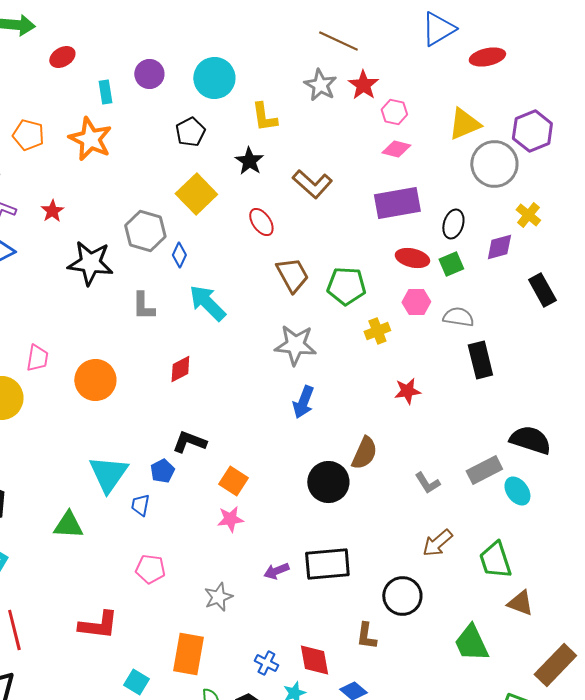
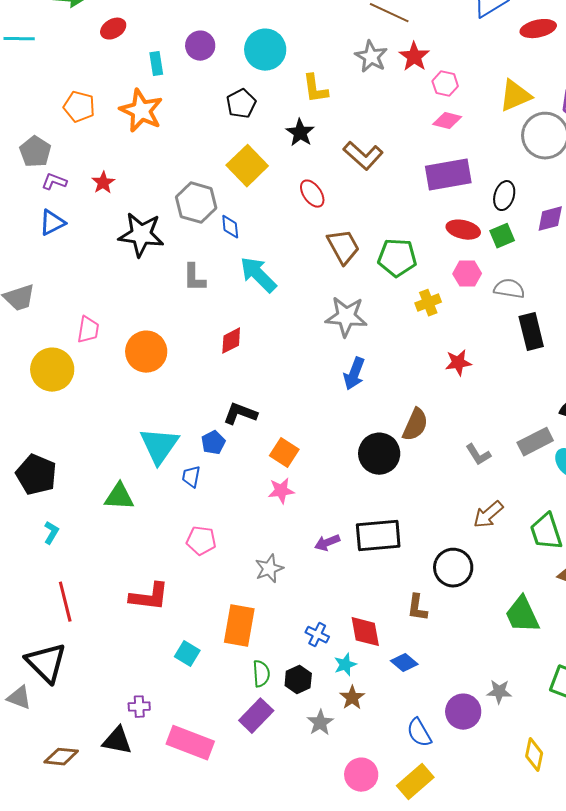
blue diamond: (179, 255) -> (230, 227), turned -30

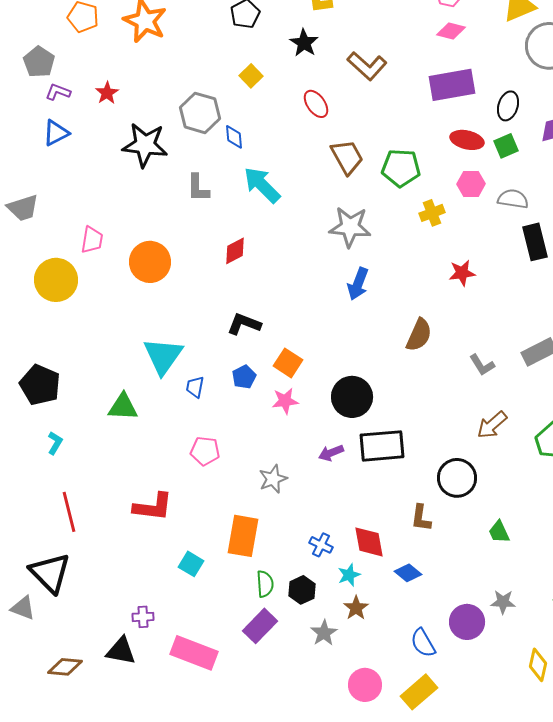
yellow square: (247, 166) -> (251, 76), size x0.6
blue pentagon: (213, 443) -> (244, 377), moved
black circle: (379, 454) -> (352, 397), moved
green trapezoid: (522, 615) -> (499, 532), moved, size x0.6

